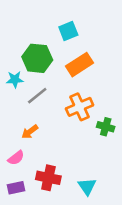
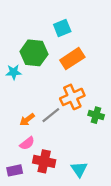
gray line: (37, 96) -> (51, 115), moved
pink semicircle: (16, 158) -> (27, 143), moved

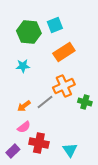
green hexagon: (34, 53) -> (29, 32), moved
cyan star: (14, 72) -> (23, 66), moved
purple rectangle: (15, 170) -> (13, 151), turned -32

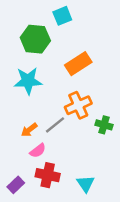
cyan square: (55, 25) -> (62, 16), moved
cyan star: (23, 66) -> (28, 81), size x1.6
pink semicircle: (24, 127) -> (38, 151), moved

